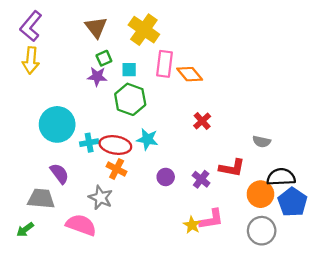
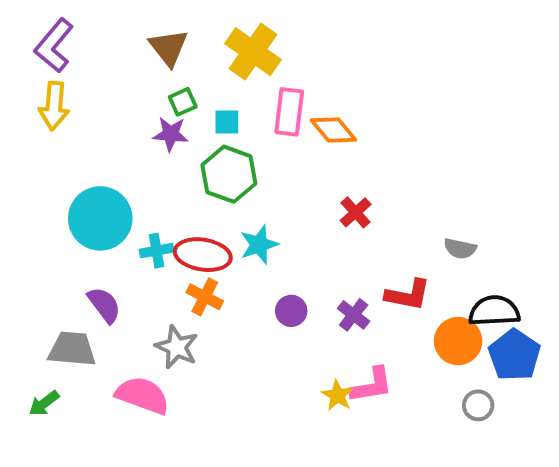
cyan star: (147, 139) -> (259, 245), turned -30
gray circle: (262, 231) -> (478, 405), moved, size x0.6

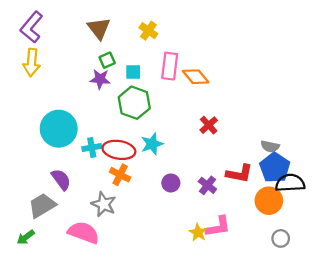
yellow cross: (253, 52) -> (148, 31), size x0.6
gray trapezoid: (72, 349) -> (42, 205), turned -36
blue pentagon: (514, 355) -> (275, 168), moved

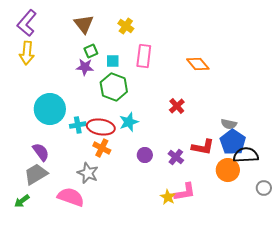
orange diamond: (196, 77) -> (198, 64), moved
purple semicircle: (61, 179) -> (41, 152), moved
gray circle: (281, 238) -> (264, 188), moved

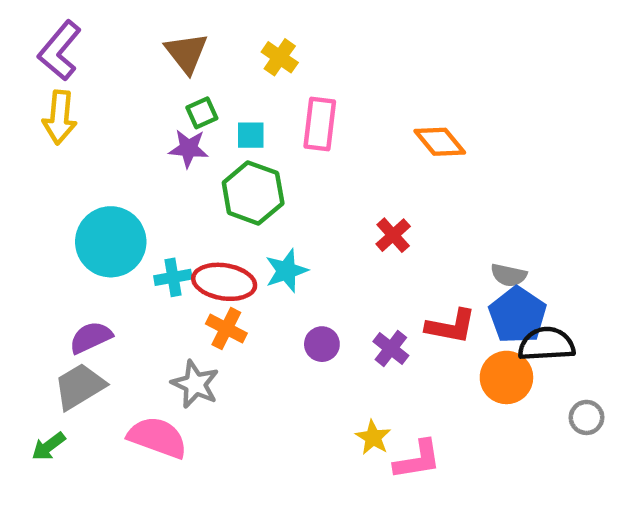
purple semicircle: (41, 152) -> (91, 337), turned -78
pink L-shape: (185, 192) -> (418, 460), moved

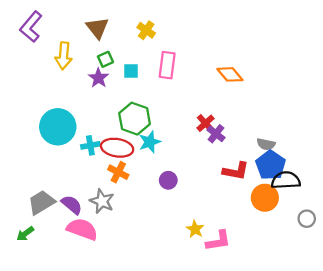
yellow arrow: (60, 117) -> (64, 56), moved
purple star: (189, 148) -> (98, 78), turned 30
green hexagon: (253, 193) -> (135, 119), moved
purple semicircle: (91, 337) -> (72, 205), moved, turned 65
purple cross: (391, 349) -> (216, 134), moved

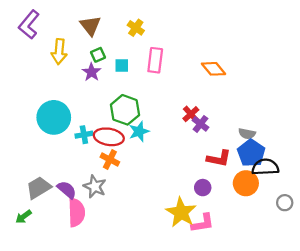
purple circle: (168, 180) -> (203, 188), moved
pink semicircle: (82, 229) -> (76, 212), turned 68
yellow star: (195, 229) -> (181, 212), size x1.8

